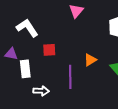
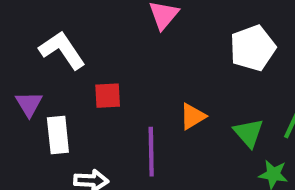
purple triangle: (11, 54) -> (29, 104), turned 48

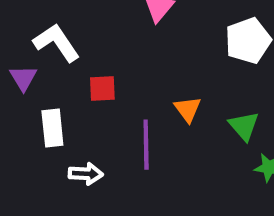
purple triangle: (29, 104) -> (23, 78), moved
orange triangle: (193, 116) -> (188, 109), turned -36

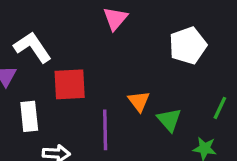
red square: (102, 88) -> (70, 84), size x1.5
green triangle: (244, 126) -> (169, 120), moved

